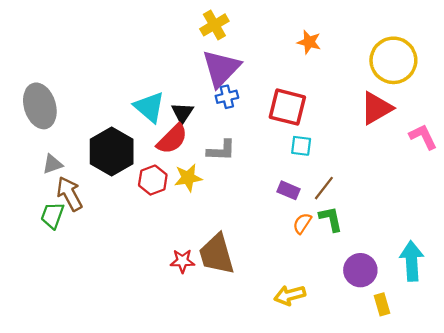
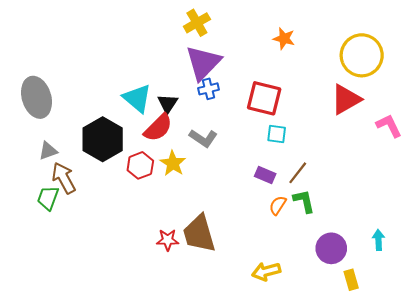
gray L-shape: (221, 150) -> (203, 138), turned 32
yellow star: (188, 178) -> (173, 163), turned -30
cyan arrow: (412, 261) -> (378, 240), size x0.6

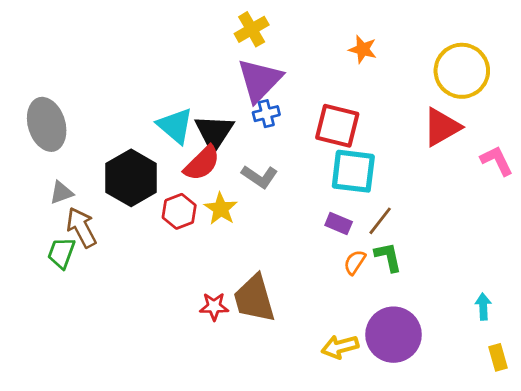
black triangle: (168, 104) -> (214, 132), size x1.5
cyan square: (277, 134) -> (353, 171), size x1.8
purple circle: (331, 248) -> (394, 335), moved, size x1.4
yellow rectangle: (351, 280) -> (498, 357), moved

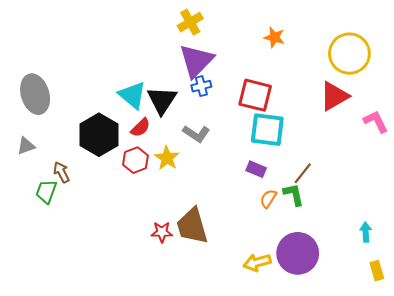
red semicircle: (202, 163) -> (141, 128), moved, size x0.7
gray triangle: (61, 193) -> (26, 146), moved
brown line: (380, 221) -> (303, 173), moved
brown arrow: (81, 227) -> (61, 172), size x0.7

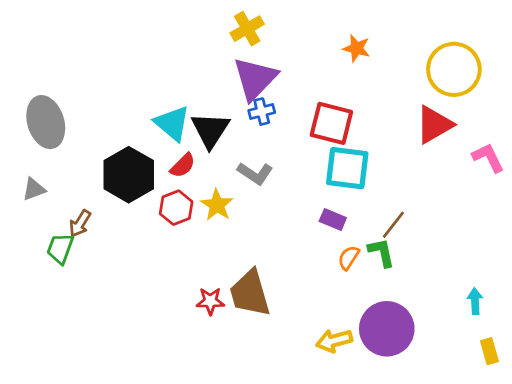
brown arrow: (61, 172) -> (80, 223), turned -120

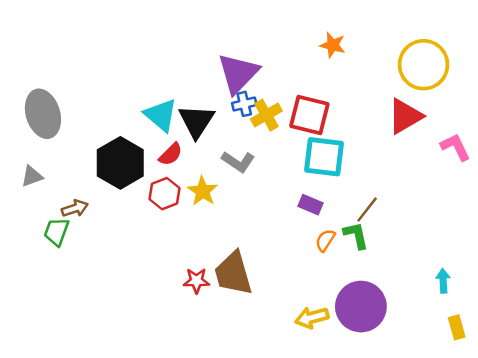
yellow cross: (247, 29) -> (266, 115), moved
brown arrow: (80, 223) -> (75, 208), turned -140

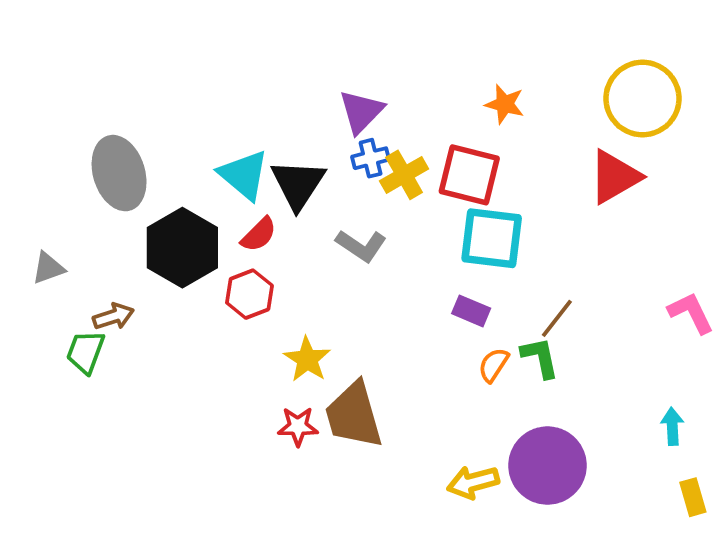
orange star: (333, 45) -> (505, 104), moved
purple triangle: (238, 73) -> (361, 112), size x0.7
gray ellipse: (43, 114) -> (119, 173), moved
pink L-shape: (455, 147) -> (691, 313), moved
yellow star: (203, 191) -> (307, 359), moved

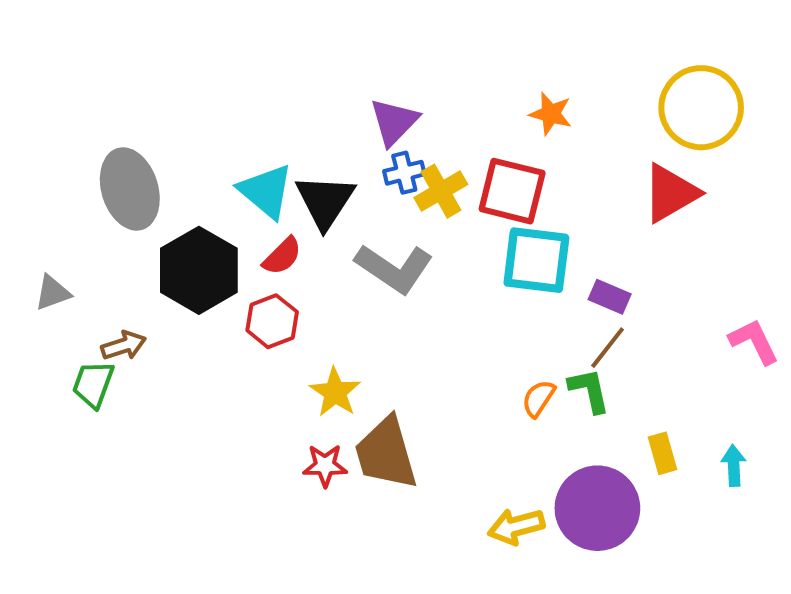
gray L-shape: (361, 246) -> (394, 268), size x1.4
purple rectangle: (471, 311) -> (610, 297), moved
yellow rectangle: (693, 497) -> (662, 453), moved

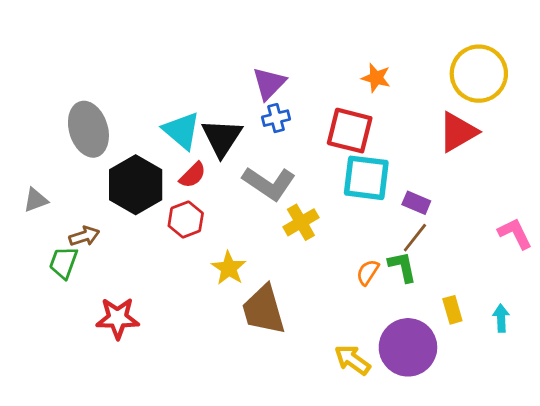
yellow cross: (441, 191) -> (301, 222), moved
red star: (325, 466) -> (118, 318), moved, size x1.4
yellow arrow: (516, 527) -> (352, 360), turned 51

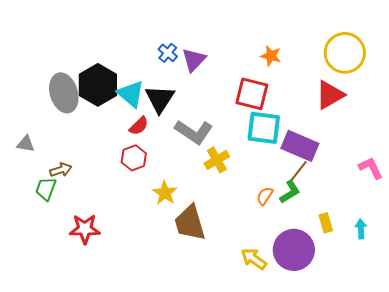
blue cross: (276, 118) -> (168, 53), moved, turned -36
black hexagon: (136, 185) -> (98, 85), moved
gray triangle: (36, 200) -> (26, 144), turned 30
purple rectangle: (416, 203) -> (300, 146), size x1.8
green L-shape: (402, 267) -> (290, 192), turned 70

